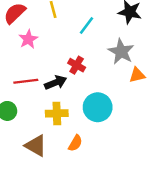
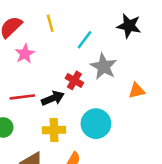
gray star: (121, 52) -> (104, 66), moved

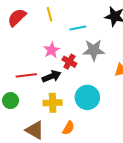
cyan line: (85, 40) -> (78, 28), turned 42
pink star: (25, 54) -> (52, 50), moved
gray star: (104, 66) -> (94, 50), turned -30

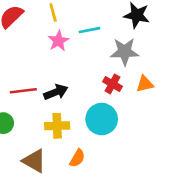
pink star: (52, 50) -> (58, 41), moved
gray star: (94, 50) -> (125, 52), moved
red cross: (69, 62) -> (112, 84), moved

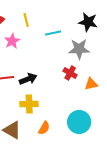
pink star: (58, 41) -> (12, 41), moved
orange triangle: (145, 84) -> (91, 84), moved
cyan circle: (102, 119) -> (79, 122), moved

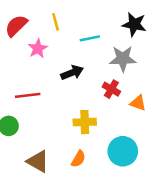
black arrow: (28, 79) -> (72, 73), moved
orange triangle: (91, 84) -> (138, 103), turned 32
yellow cross: (29, 104) -> (85, 122), moved

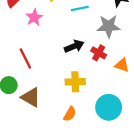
black arrow: (72, 73) -> (74, 46), moved
red line: (28, 95) -> (25, 58), turned 70
brown triangle: (38, 161) -> (31, 97), moved

